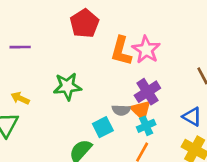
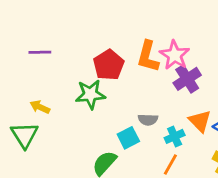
red pentagon: (84, 23) -> (109, 65), moved
purple cross: (147, 92) -> (187, 79), moved
orange triangle: (141, 110) -> (200, 121), moved

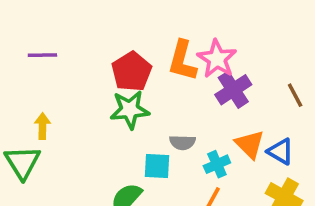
green star: (90, 94) -> (130, 110), moved
yellow arrow: (40, 107) -> (42, 126), turned 66
cyan square: (128, 138) -> (157, 166), turned 30

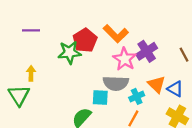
pink star: (217, 59) -> (125, 59), moved
orange L-shape: (182, 61) -> (116, 34), turned -60
green star: (130, 110) -> (70, 52), moved
gray semicircle: (182, 142) -> (116, 83), size x1.6

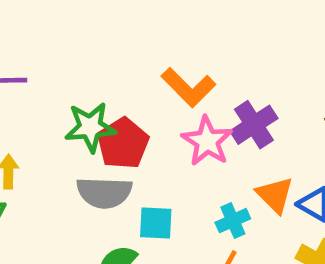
red pentagon: (85, 40) -> (123, 143), moved
gray semicircle: (116, 83) -> (104, 193), moved

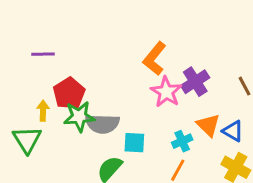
orange L-shape: (188, 87) -> (155, 58), turned 84
green star: (90, 127) -> (79, 116), moved
red pentagon: (123, 143) -> (69, 93), moved

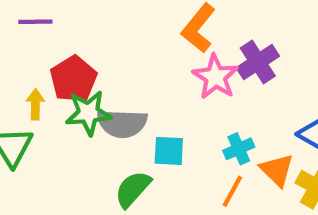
orange triangle: (208, 125) -> (277, 170), moved

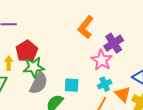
pink star: (215, 77) -> (102, 60), moved
gray semicircle: (122, 123) -> (39, 83), moved, turned -65

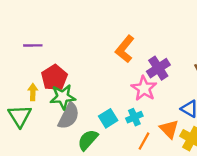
cyan cross: (105, 84) -> (134, 117), moved
cyan square: (72, 85) -> (108, 118), turned -35

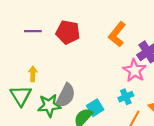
red pentagon: (54, 78) -> (68, 32), moved, turned -30
green star: (63, 97) -> (49, 105), moved
cyan square: (108, 118) -> (95, 108), moved

